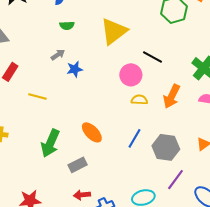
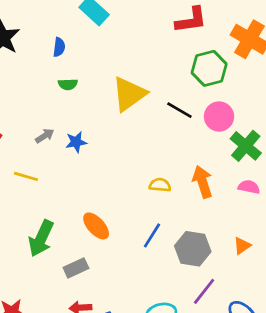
gray arrow: (58, 55) -> (45, 136), moved
black line: (153, 57) -> (179, 110), moved
pink circle: (131, 75) -> (219, 116), moved
orange arrow: (172, 96) -> (202, 182), turned 135

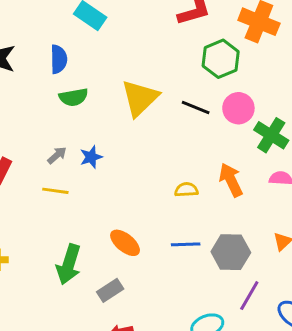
blue semicircle: (59, 47) -> (59, 59), size x1.4
green semicircle: (68, 84) -> (74, 97), size x1.4
yellow line: (26, 176) -> (55, 191), moved
blue line: (152, 235) -> (186, 244), turned 64

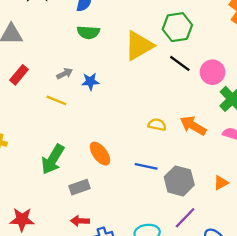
green hexagon: (221, 59) -> (177, 27), moved
orange arrow: (231, 180) -> (193, 126), turned -48

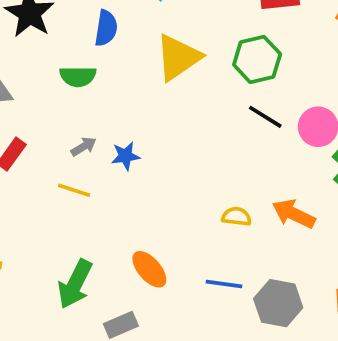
green semicircle: (88, 32) -> (78, 76), moved
yellow triangle: (139, 46) -> (178, 57), moved

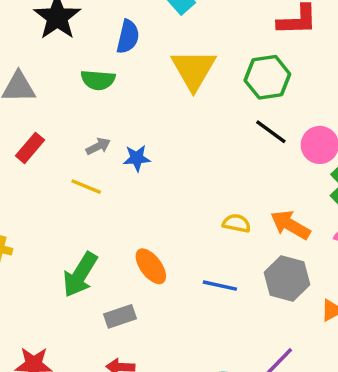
yellow triangle: (178, 57) -> (193, 70), turned -30
gray hexagon: (278, 303) -> (287, 278), moved

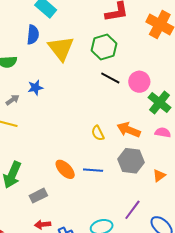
blue semicircle: (128, 37) -> (33, 35), moved
blue star: (137, 158) -> (35, 88), moved
yellow semicircle: (237, 223) -> (98, 133), turned -119
orange ellipse: (151, 266) -> (65, 169), moved

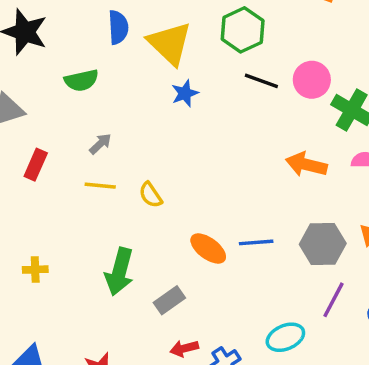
blue star: (35, 88) -> (185, 93), moved
yellow semicircle: (98, 133) -> (151, 195), moved
gray hexagon: (131, 161) -> (323, 244), moved

